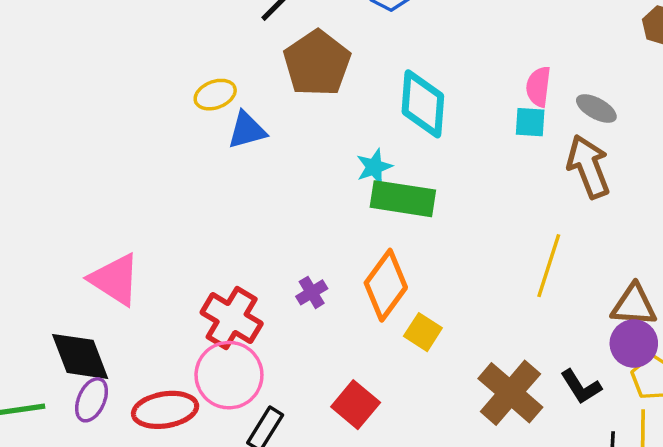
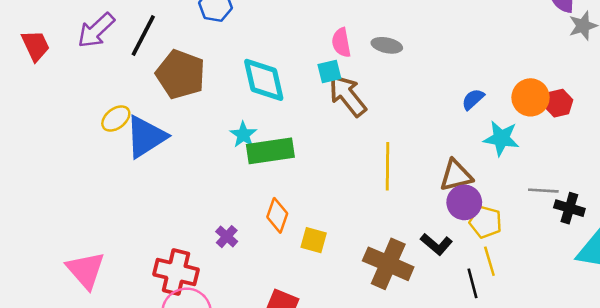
cyan square: (530, 122) -> (329, 72), moved
blue triangle: (247, 130) -> (146, 137), size x1.5
brown arrow: (588, 167) -> (347, 96), moved
pink triangle: (115, 279) -> (86, 270), turned 33
orange diamond: (386, 285) -> (277, 215), size x0.7

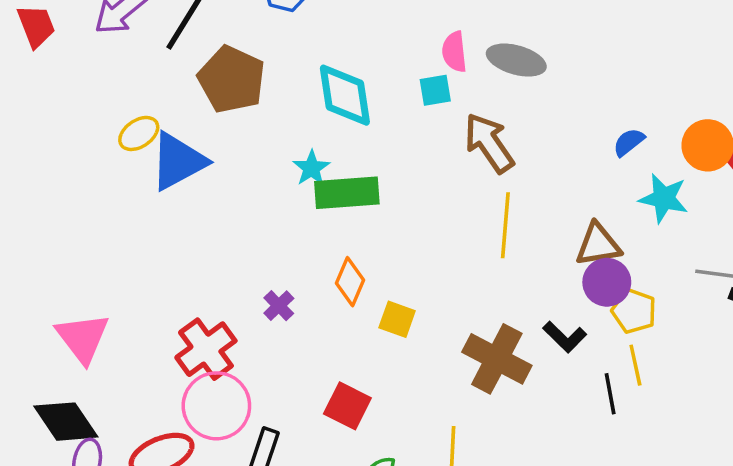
gray ellipse: (387, 45) -> (516, 60), size x1.4
brown arrow: (347, 96) -> (489, 143), moved
red cross: (176, 272) -> (206, 349), turned 36

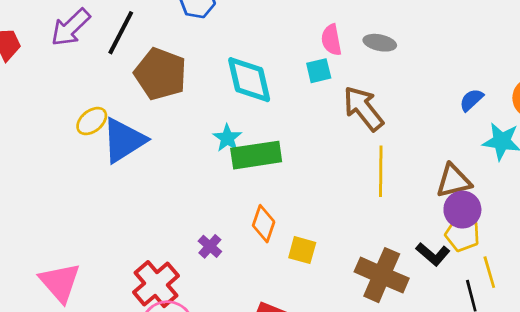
gray ellipse: (516, 60) -> (380, 43), size x0.7
yellow pentagon: (634, 311) -> (462, 234), moved

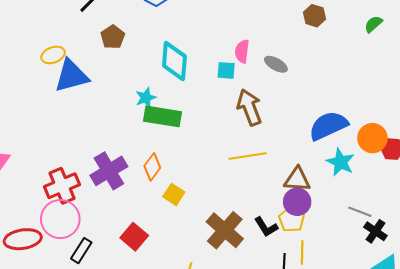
brown pentagon: (160, 74) -> (113, 37), size x0.6
blue semicircle: (471, 100) -> (328, 126), size x2.0
yellow line: (381, 171) -> (248, 156), turned 63
purple cross: (210, 246) -> (109, 171), size x2.0

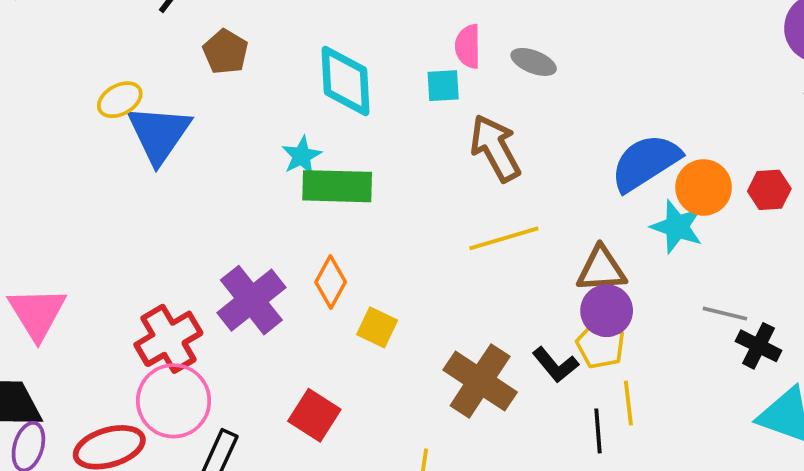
blue triangle: (71, 76) -> (159, 134), turned -33
orange circle: (372, 138) -> (704, 187), moved

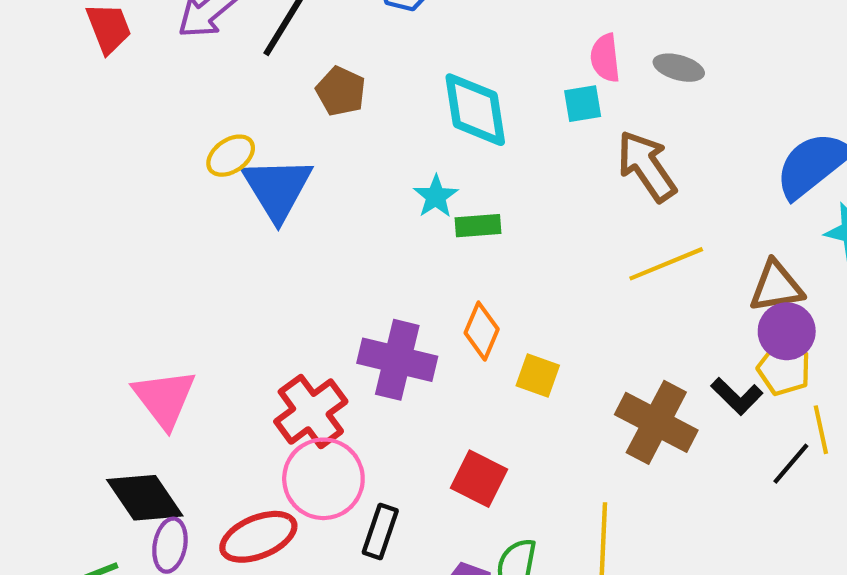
green rectangle: (337, 186) -> (478, 226), size x0.6
purple cross: (251, 300) -> (397, 360), turned -32
black line: (598, 431) -> (791, 464), turned 51

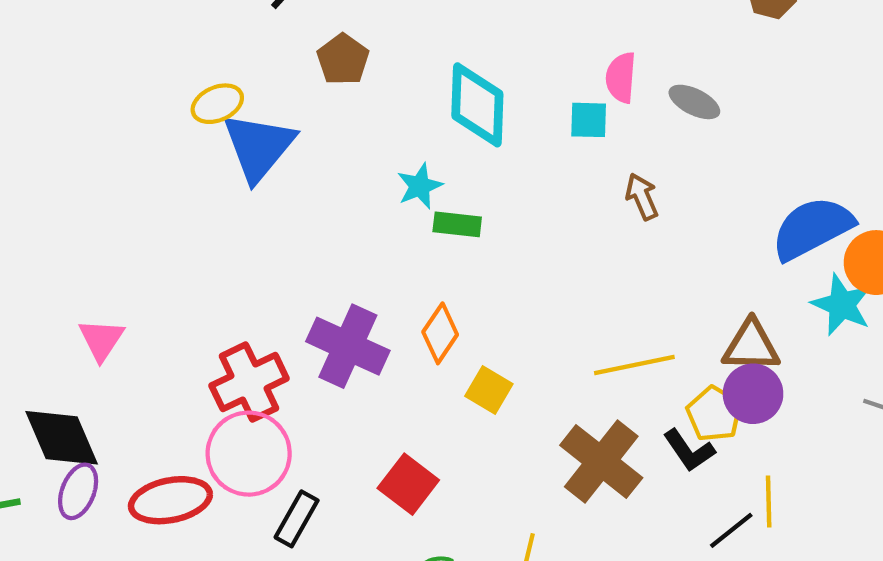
brown arrow: (647, 166) -> (642, 197), size x0.6
yellow line: (666, 264) -> (634, 365), moved
yellow pentagon: (784, 369) -> (714, 414), moved
pink triangle: (164, 398) -> (101, 340), size x0.7

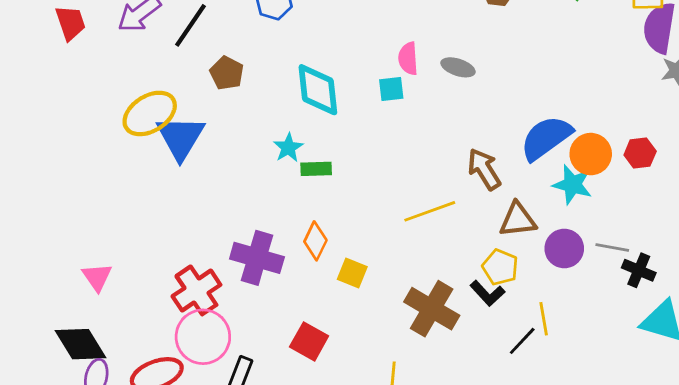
yellow ellipse: (217, 104) -> (150, 113), size x1.6
brown arrow: (642, 197) -> (484, 169), moved, size x1.4
yellow line: (634, 365) -> (430, 211), moved
purple circle: (753, 394) -> (564, 249), moved

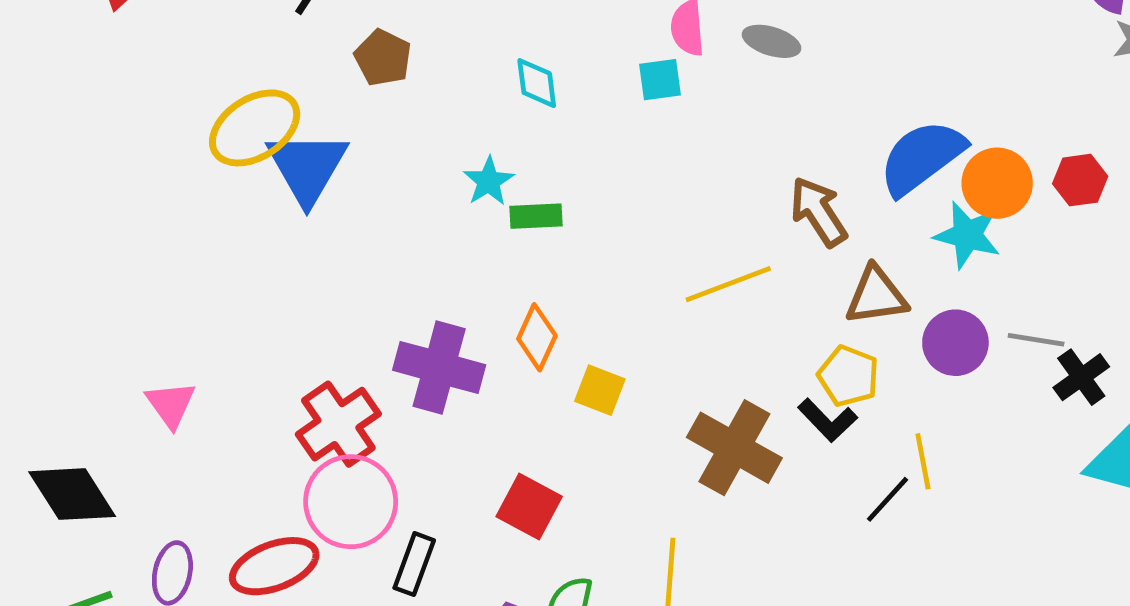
cyan diamond: (318, 90) -> (537, 83), size x0.6
black cross: (639, 270) -> (1081, 377), turned 32
black diamond: (80, 344) -> (72, 494), moved

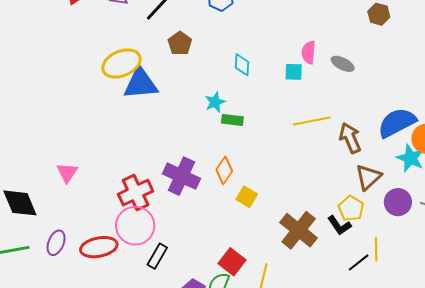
blue triangle: (307, 167) -> (141, 84), turned 45
yellow line: (728, 284) -> (312, 121), moved
brown triangle: (876, 296) -> (368, 177), turned -44
red square: (529, 506) -> (232, 262), moved

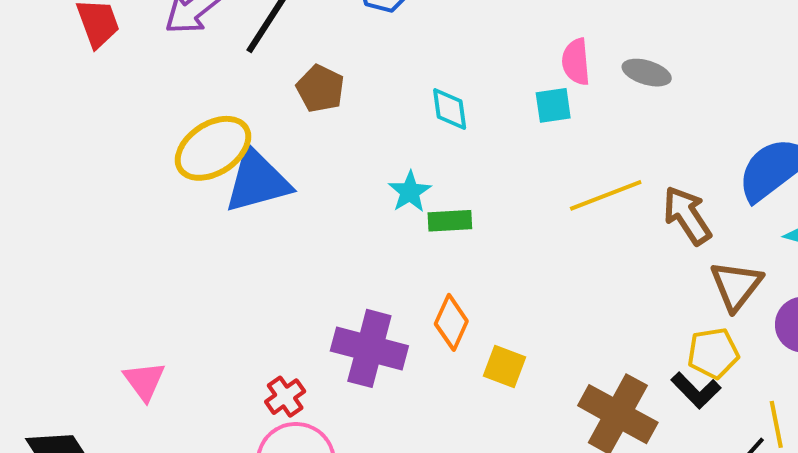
red cross: (136, 193) -> (285, 397), size x0.6
yellow pentagon: (351, 208) -> (713, 353), turned -30

